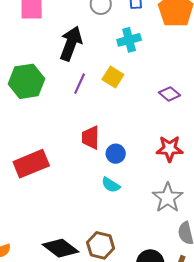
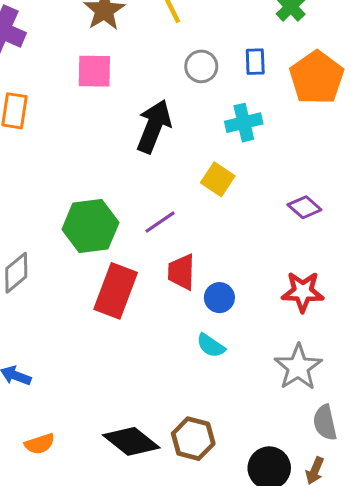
green hexagon: (26, 81) -> (90, 226), moved
purple line: (80, 84) -> (160, 222), moved, turned 30
red rectangle: (31, 164) -> (116, 291), moved, turned -48

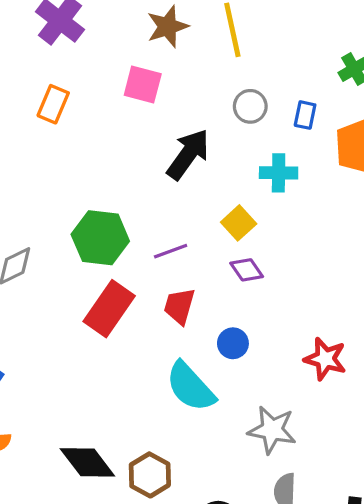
purple diamond: (304, 207) -> (247, 270), moved
red star: (303, 292) -> (325, 359), moved
blue circle: (219, 298) -> (233, 343), moved
cyan semicircle: (211, 346) -> (190, 387), size x1.8
gray star: (298, 367) -> (272, 430), turned 30

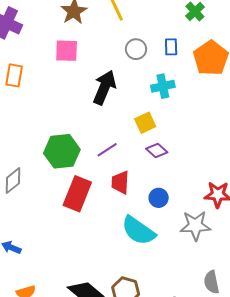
yellow square: (239, 223) -> (145, 123), turned 30
gray star: (272, 430) -> (195, 226), moved

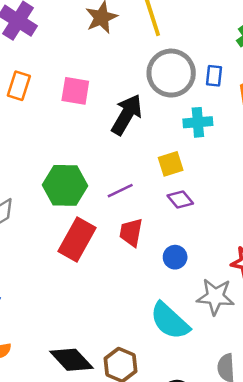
gray circle: (136, 49) -> (171, 73), size x1.8
pink square: (67, 51) -> (75, 91), moved
cyan semicircle: (138, 231) -> (170, 321), moved

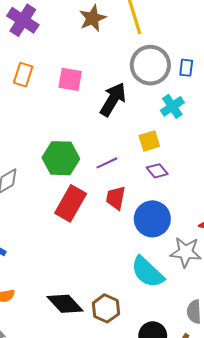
cyan cross: (198, 122) -> (172, 106), turned -30
blue circle: (175, 257) -> (152, 219), size x1.8

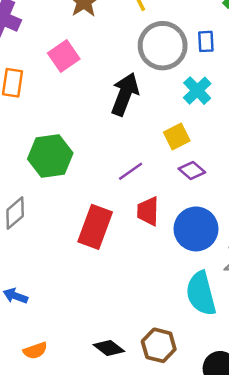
pink square: (70, 79) -> (64, 56), moved, turned -35
green hexagon: (61, 158) -> (50, 156), moved
cyan semicircle: (147, 272) -> (201, 294), turned 42
black diamond: (65, 304) -> (109, 348), size x0.7

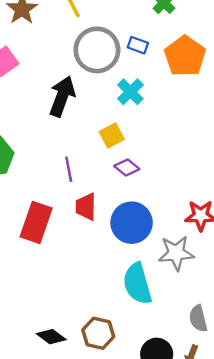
blue rectangle: (206, 41) -> (138, 45), turned -66
purple line: (131, 171) -> (69, 169), turned -65

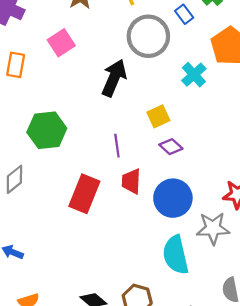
blue rectangle: (138, 45) -> (184, 14), moved, turned 30
cyan cross: (130, 92) -> (194, 75), moved

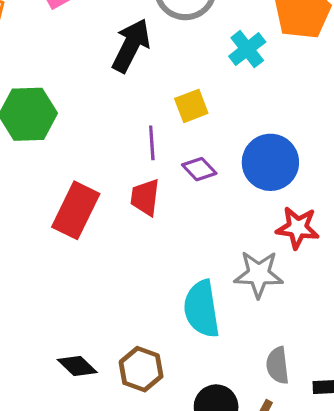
purple line: (117, 146) -> (152, 143), moved
purple diamond: (171, 147) -> (199, 169), moved
blue circle: (173, 198) -> (270, 162), moved

